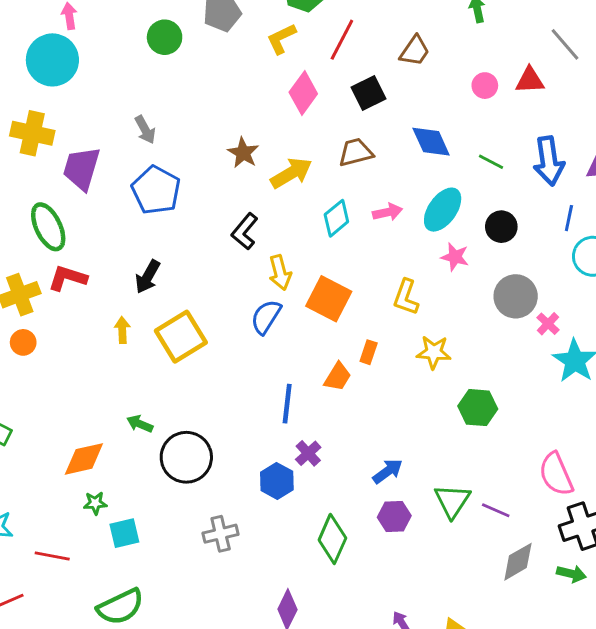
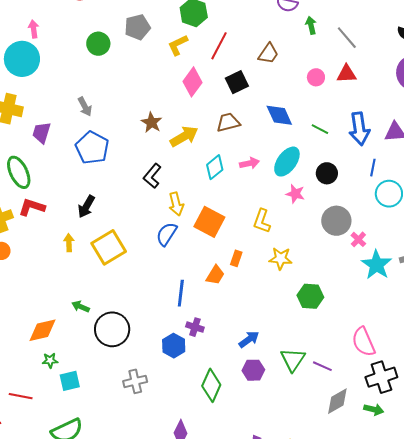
gray line: (565, 44) -> (347, 38), moved
purple trapezoid: (82, 168) -> (42, 133), size x0.7
purple cross: (308, 453) -> (195, 327), turned -30

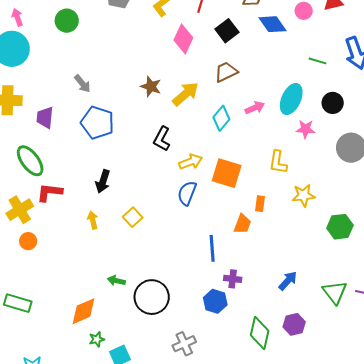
green circle: (98, 44) -> (67, 21), moved
blue diamond: (279, 115) -> (273, 24), moved
yellow arrow: (176, 204) -> (191, 162), turned -85
yellow square: (109, 247) -> (133, 217), size x0.6
purple hexagon: (253, 370) -> (294, 324), moved

